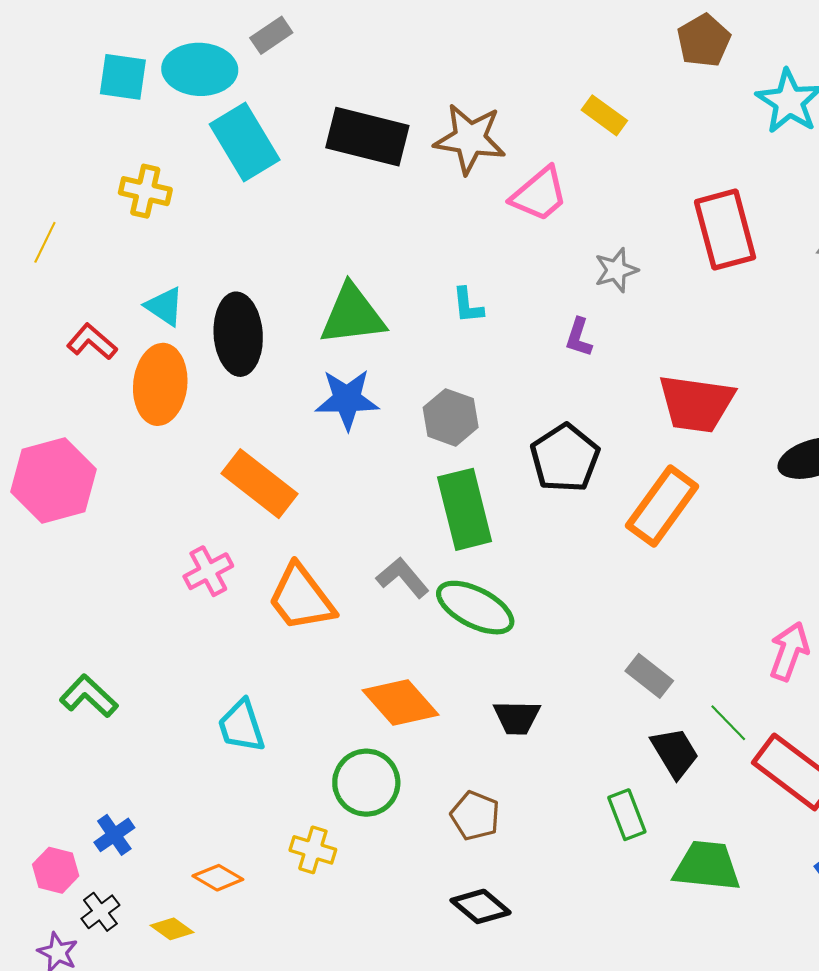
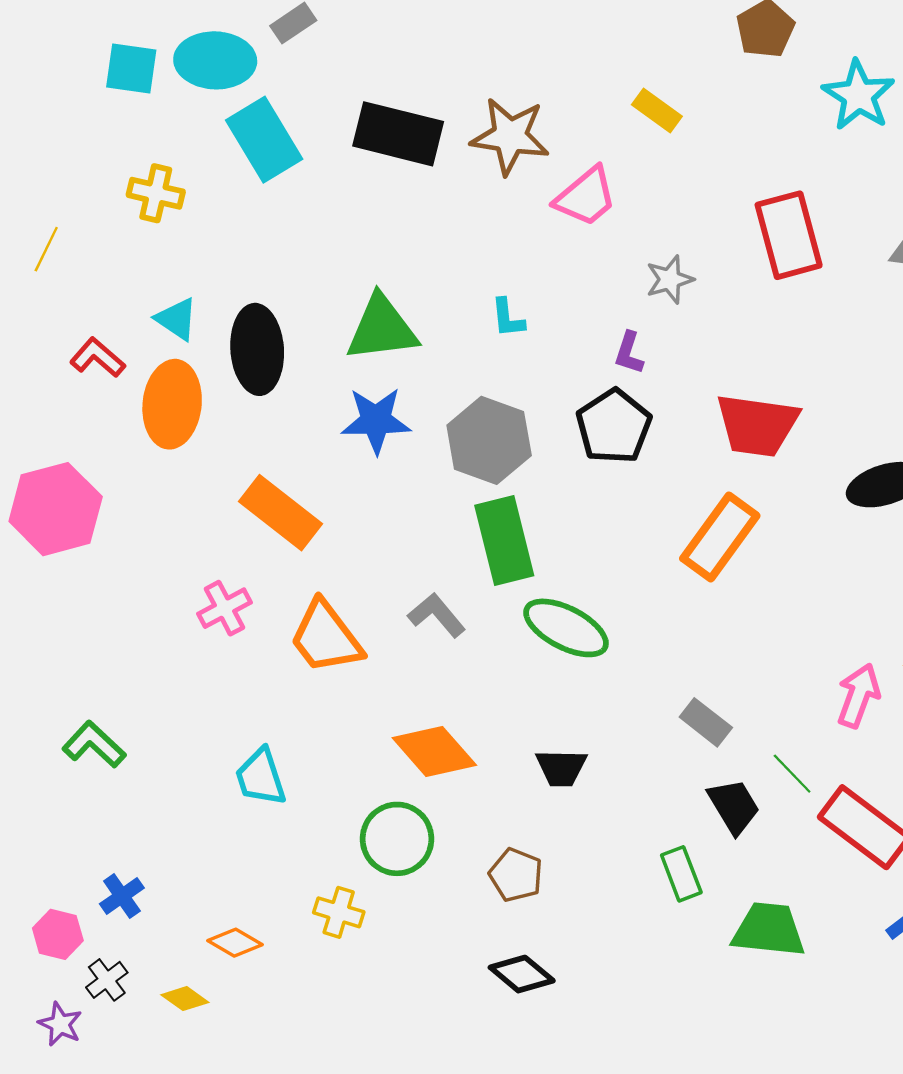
gray hexagon: (451, 417) -> (489, 440), size x1.4
black pentagon: (565, 458) -> (614, 426), moved
green ellipse: (475, 608) -> (566, 628), moved

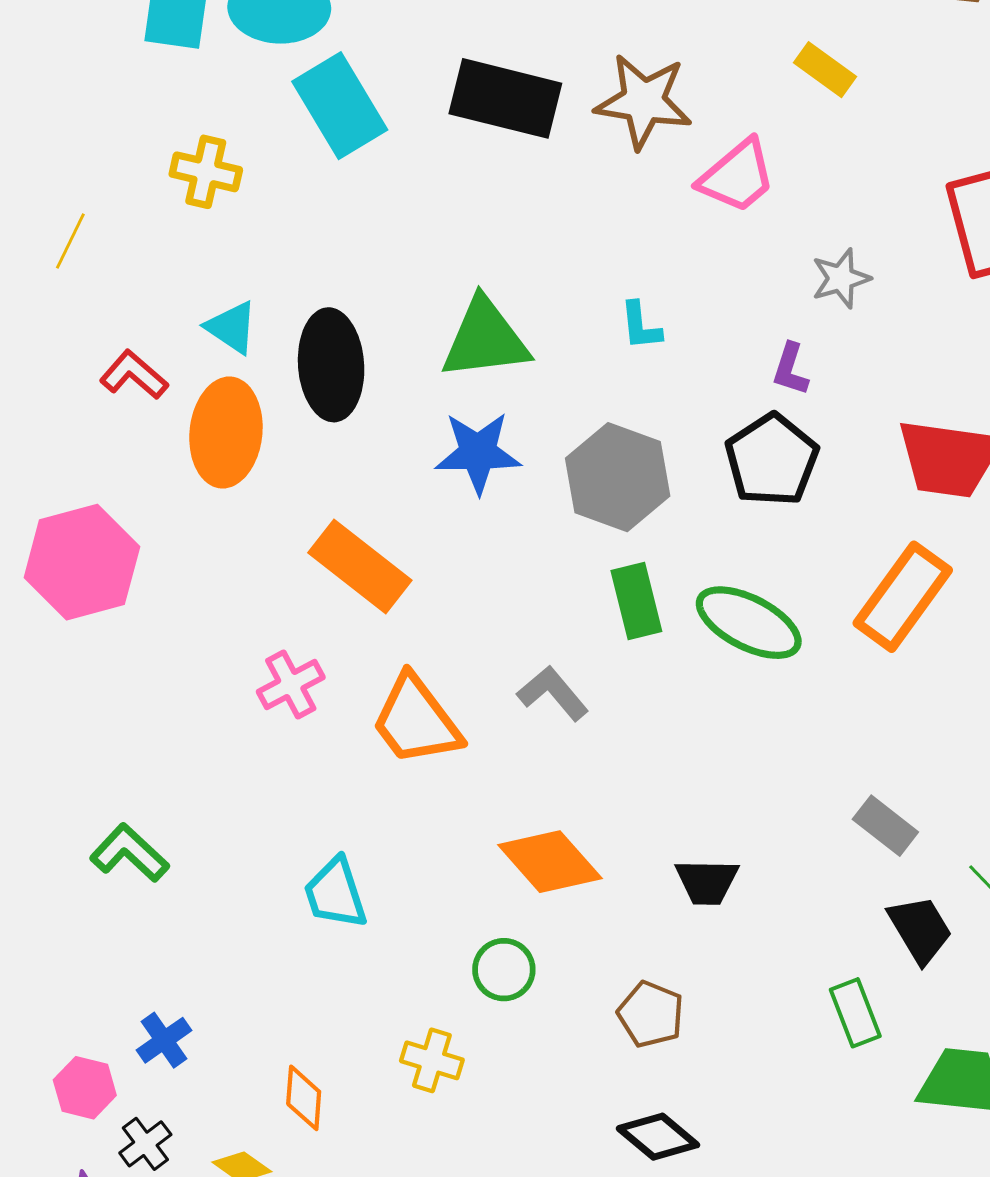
green rectangle: (504, 541) -> (636, 601), size x0.7
green ellipse: (566, 628) -> (749, 623), moved
green circle: (397, 839) -> (504, 970), size x0.7
orange diamond: (235, 943) -> (304, 1098), turned 64

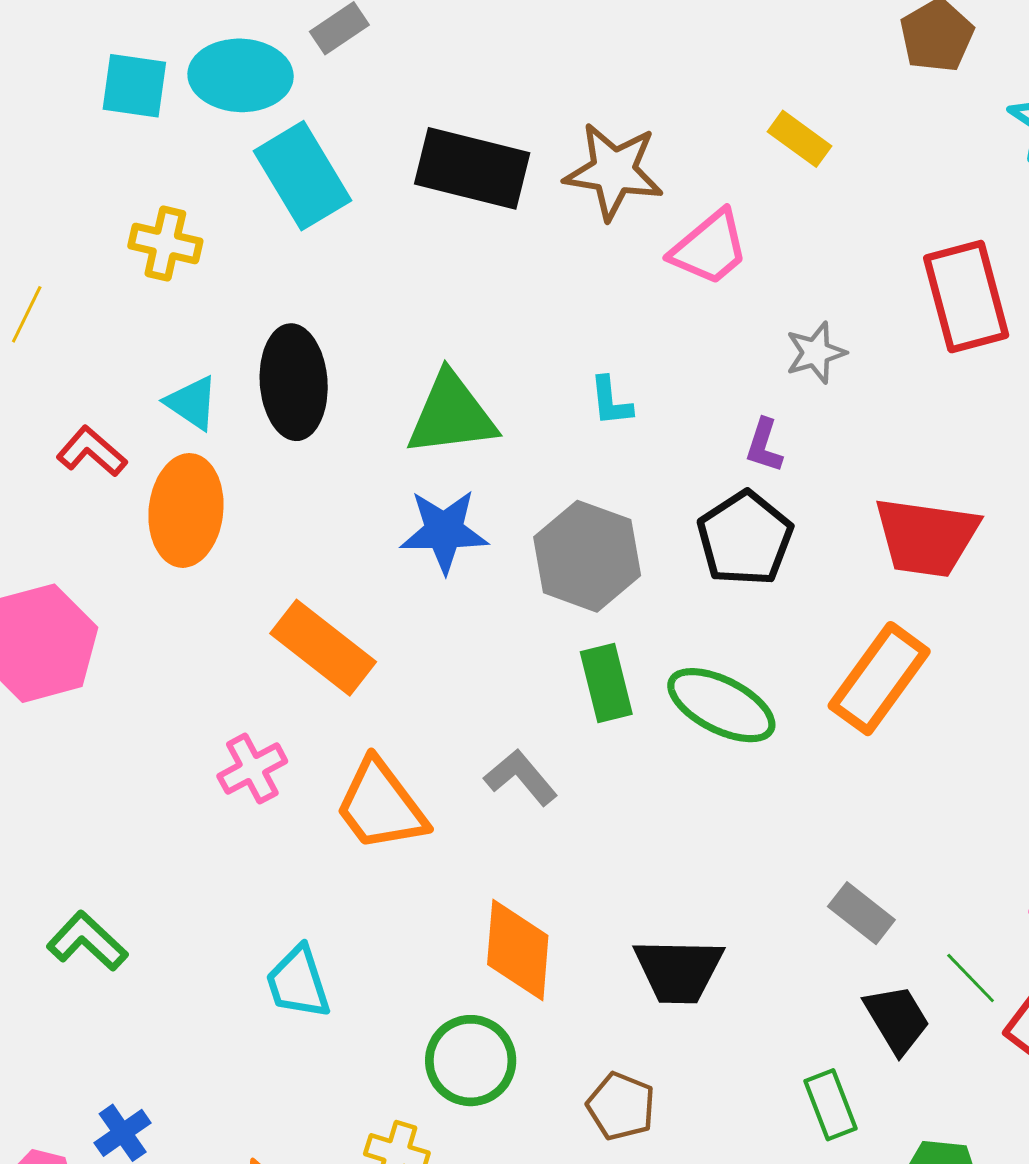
black ellipse: (331, 365) -> (294, 382), moved
orange diamond: (550, 862) -> (518, 950), turned 46
black trapezoid: (707, 882) -> (679, 971), size x1.4
green circle: (504, 970) -> (471, 1061), size x1.4

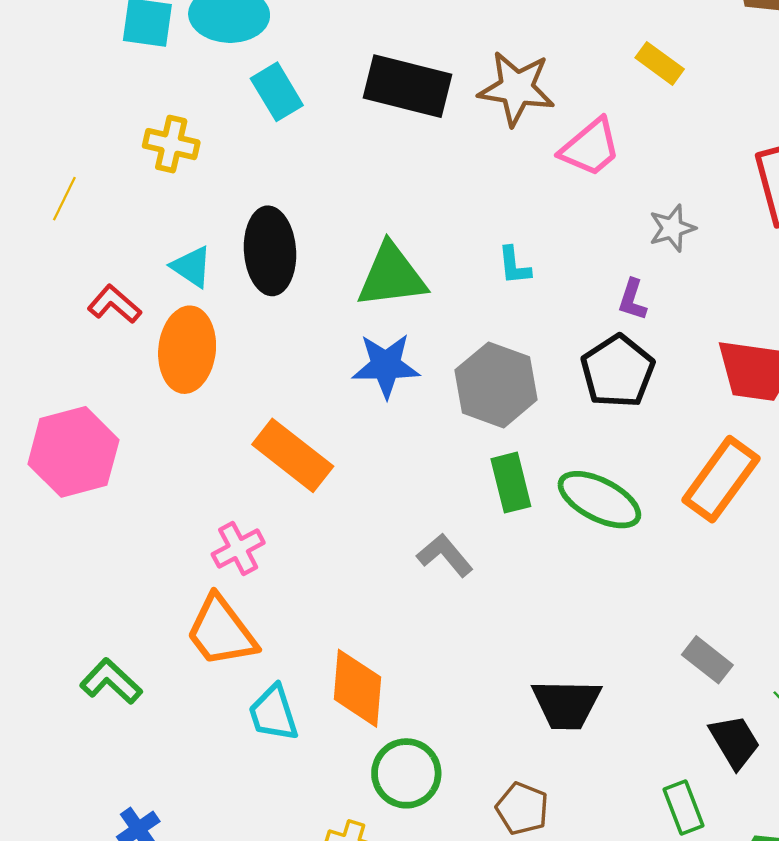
cyan rectangle: (302, 176) -> (277, 92), size x0.7
orange trapezoid: (381, 805) -> (221, 631), moved
orange diamond: (518, 950) -> (357, 688), moved

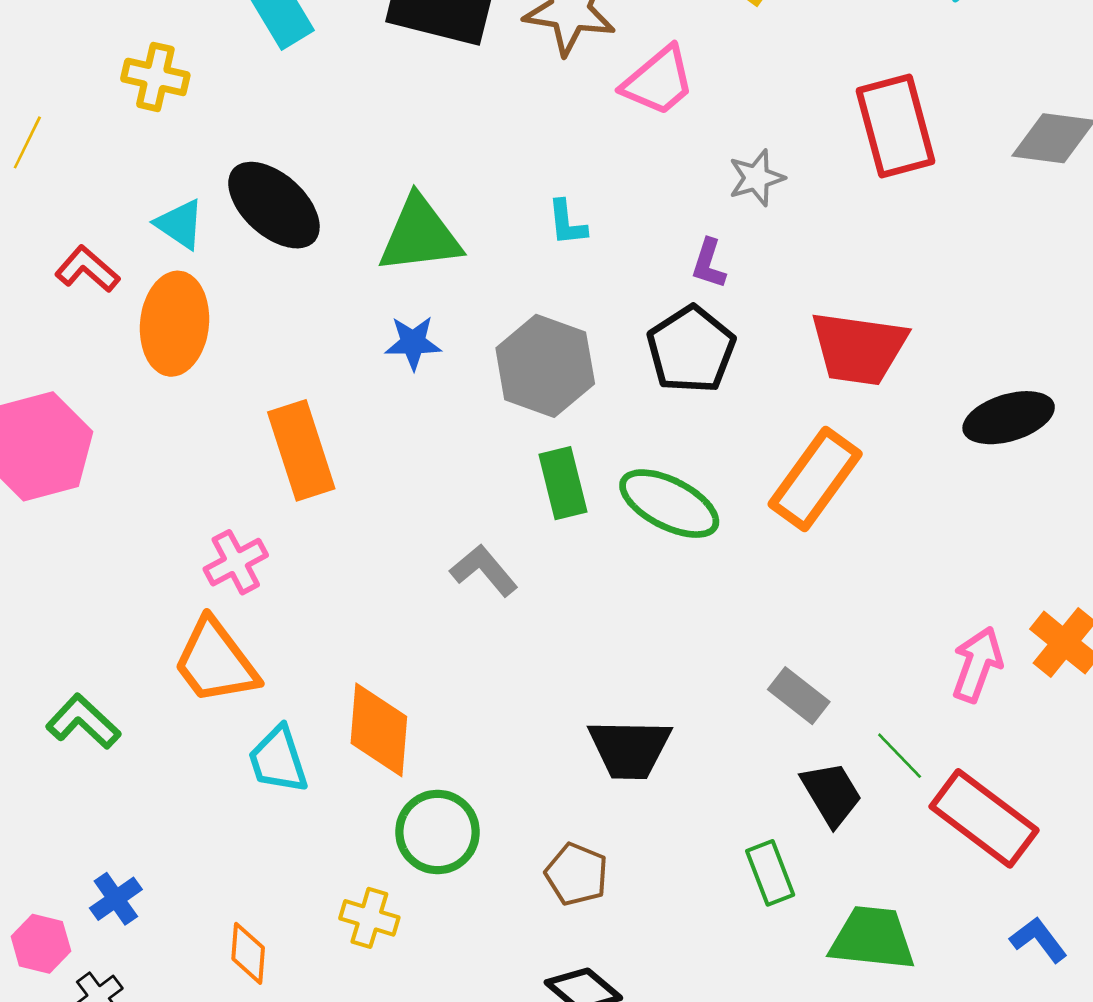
black ellipse: (270, 251) -> (274, 205), turned -44
blue star: (386, 366) -> (413, 343), size x0.7
orange rectangle: (293, 455) -> (301, 450), turned 34

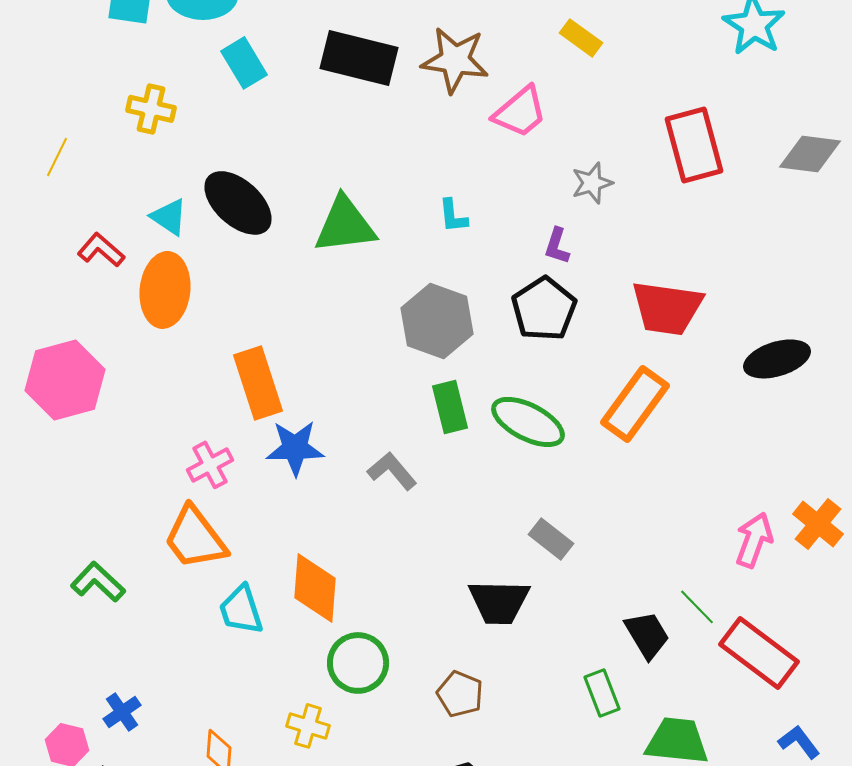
blue star: (413, 343) -> (295, 448), moved, size x1.4
gray rectangle: (799, 696) -> (551, 539), moved

